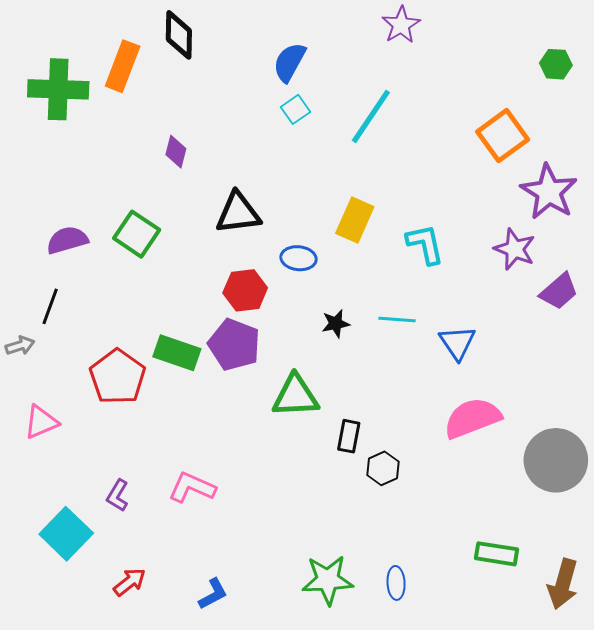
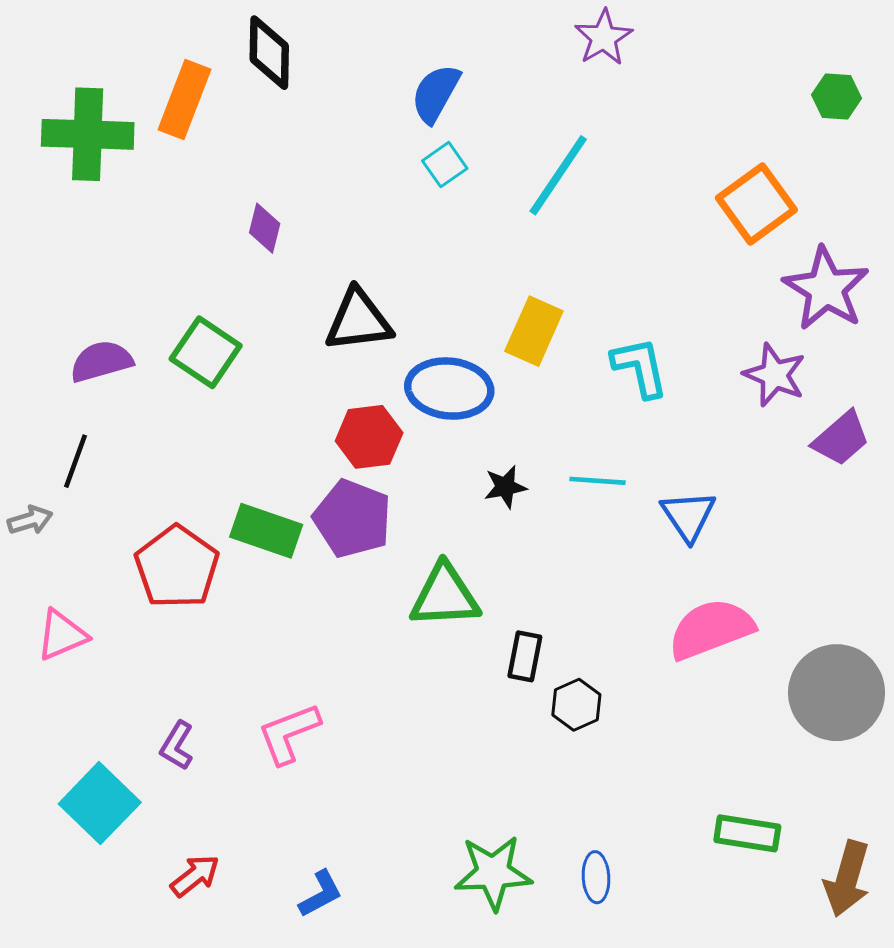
blue ellipse: (298, 258) -> (449, 389), size x1.6
pink L-shape: (192, 487) -> (289, 733), turned -45

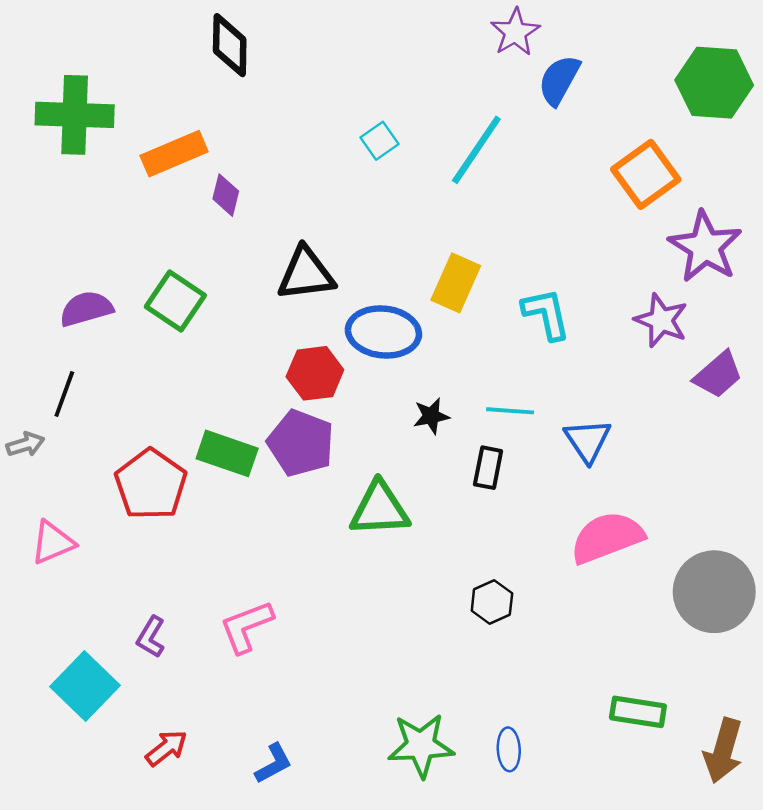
blue semicircle: (436, 93) -> (559, 80), moved
green hexagon: (837, 97) -> (714, 83), size x1.8
orange rectangle: (184, 100) -> (174, 154), moved, turned 46
black rectangle: (525, 656) -> (488, 468), moved

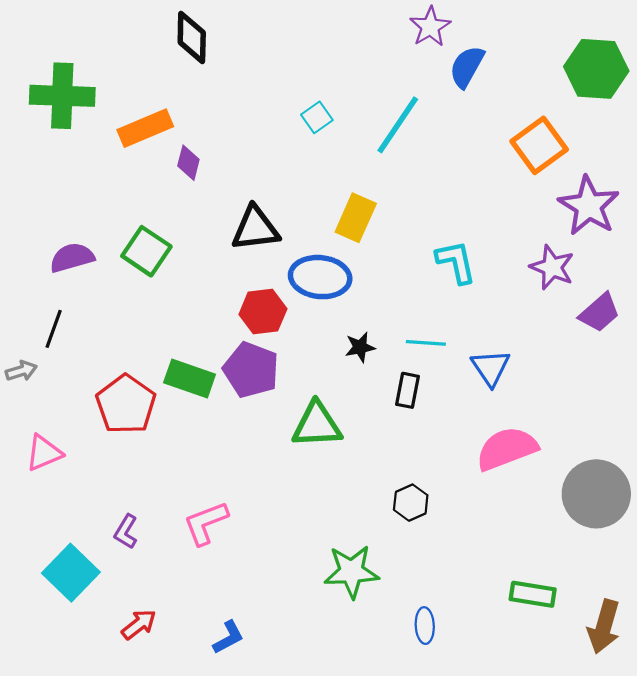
yellow rectangle: (456, 283) -> (356, 218), moved
green star: (421, 745) -> (351, 572), moved

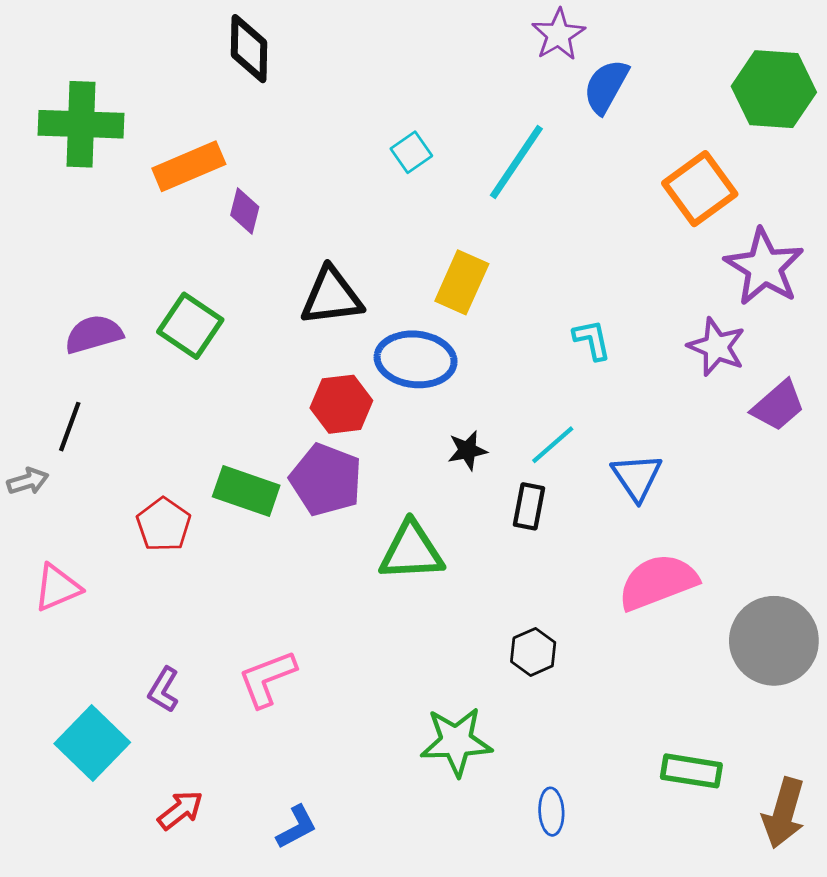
cyan L-shape: (456, 262) -> (592, 340), size x0.7
cyan line: (426, 343) -> (553, 445), turned -45
red pentagon: (126, 404) -> (164, 525), size x0.7

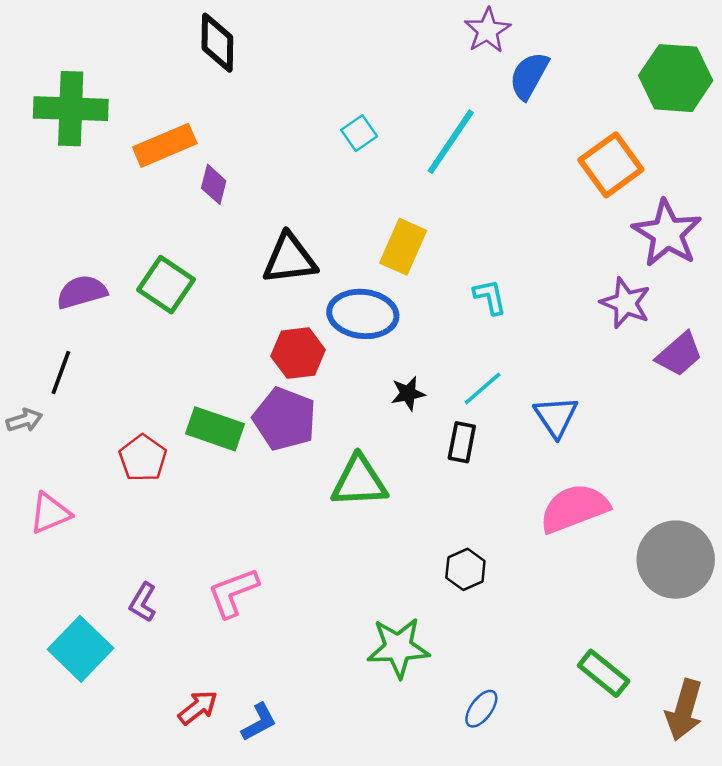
cyan L-shape: (592, 340) -> (490, 297), moved
green rectangle: (691, 771) -> (604, 673), turned 30
red arrow: (180, 810) -> (198, 707), moved
blue ellipse: (551, 812) -> (481, 709), turned 39

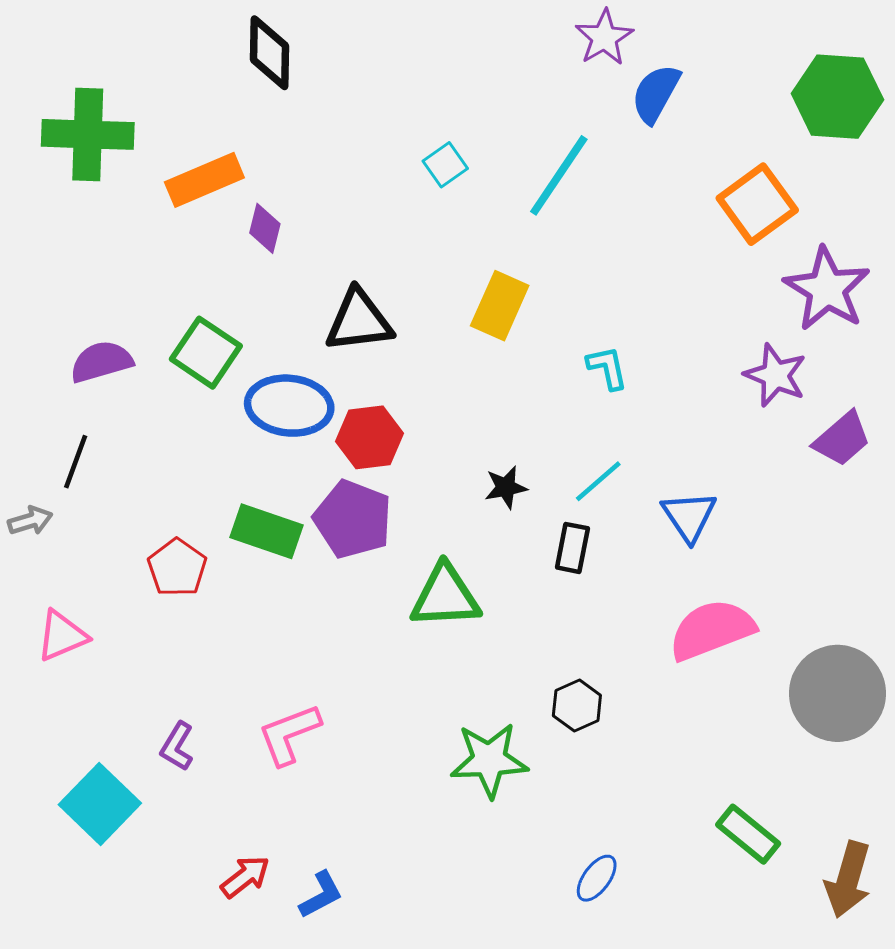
blue ellipse: (363, 314) -> (289, 406), moved
green star: (398, 648) -> (489, 760), moved

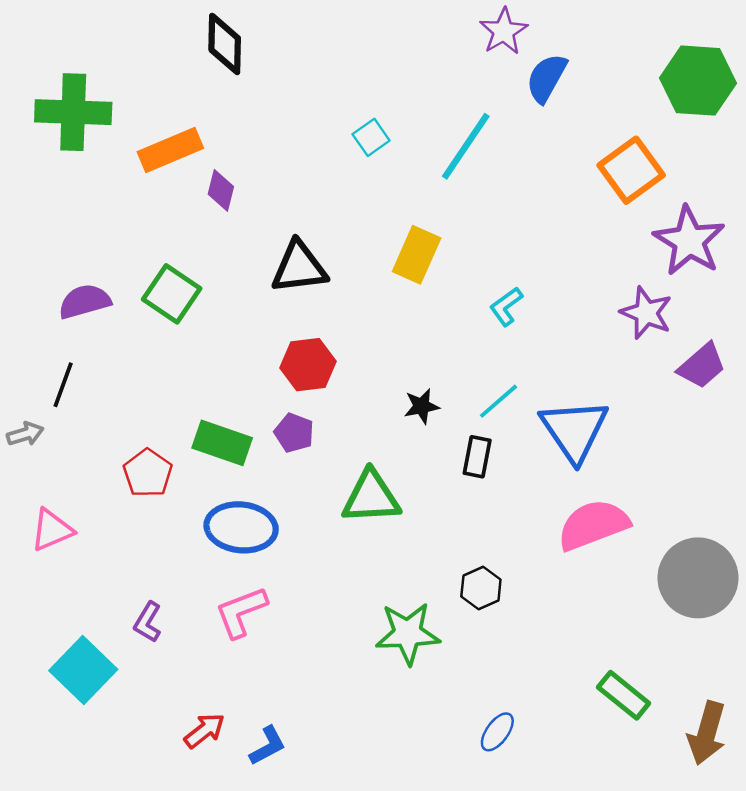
cyan L-shape: (607, 368) -> (506, 307), turned -114
blue ellipse: (289, 406) -> (241, 527), moved
blue triangle: (689, 516) -> (574, 430), size x1.5
purple pentagon: (353, 519) -> (294, 433), size x0.6

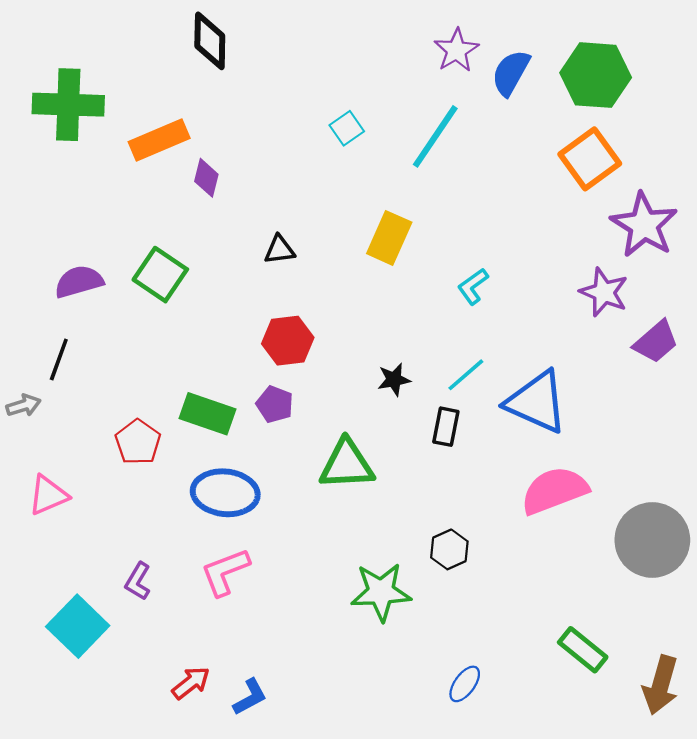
purple star: (504, 31) -> (456, 50), moved
green hexagon: (698, 81) -> (596, 75), moved
black triangle: (299, 267) -> (279, 250), size x0.6
blue triangle: (574, 430) -> (537, 402), turned -32

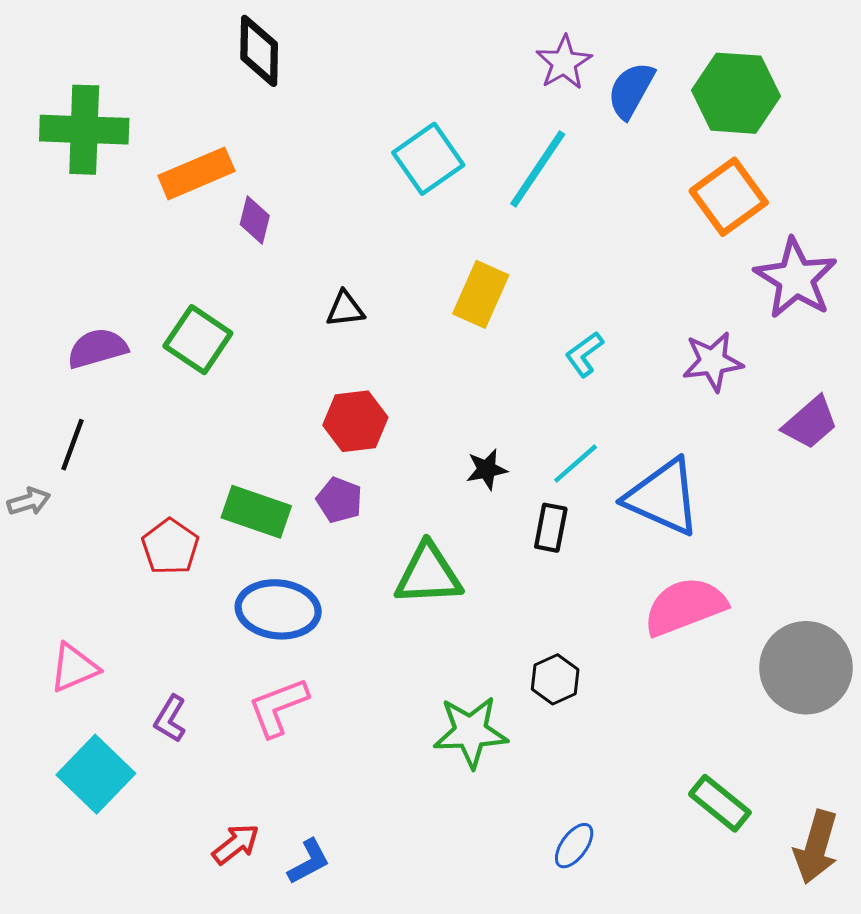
cyan square: (347, 128) -> (428, 159), size x1.6
purple star: (604, 292) -> (713, 361), moved, turned -30
pink triangle: (48, 495) -> (74, 668), moved

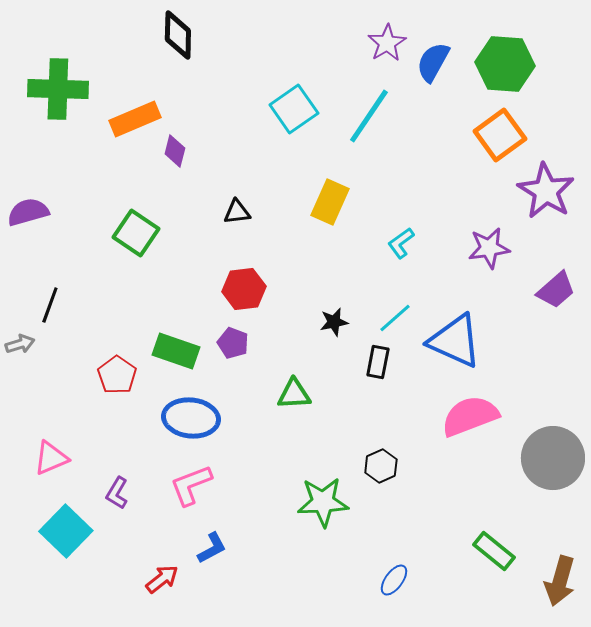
purple semicircle: (97, 348) -> (28, 212), moved
green triangle: (428, 574) -> (294, 394), size x0.7
blue L-shape: (309, 862) -> (212, 548), moved

